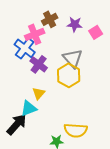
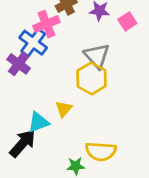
purple cross: (39, 64) -> (19, 64), moved
yellow triangle: (39, 93) -> (64, 109), moved

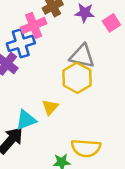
blue cross: (33, 43) -> (21, 43), turned 36
gray triangle: (97, 56) -> (82, 56), turned -36

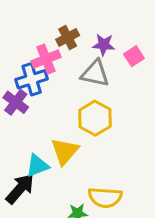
gray triangle: (82, 56) -> (95, 73), moved
yellow triangle: (50, 107) -> (65, 151), size x1.5

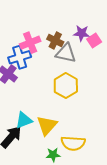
brown cross: (68, 37) -> (55, 41), moved, turned -35
purple star: (104, 45) -> (81, 33), moved
yellow triangle: (65, 151) -> (47, 125), moved

